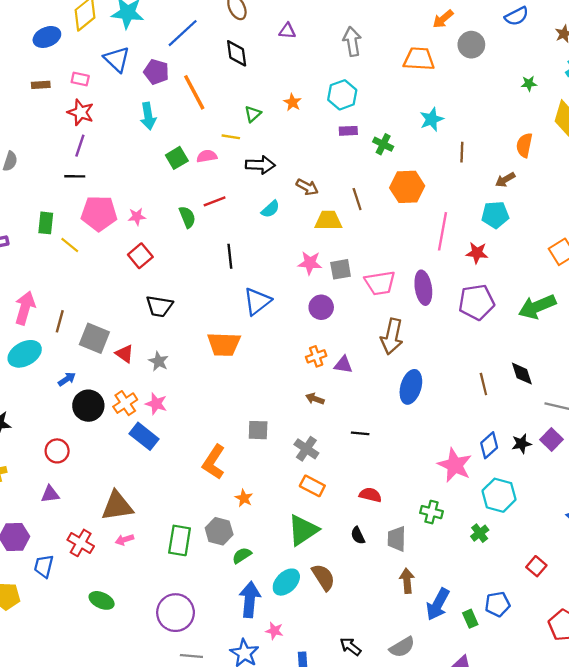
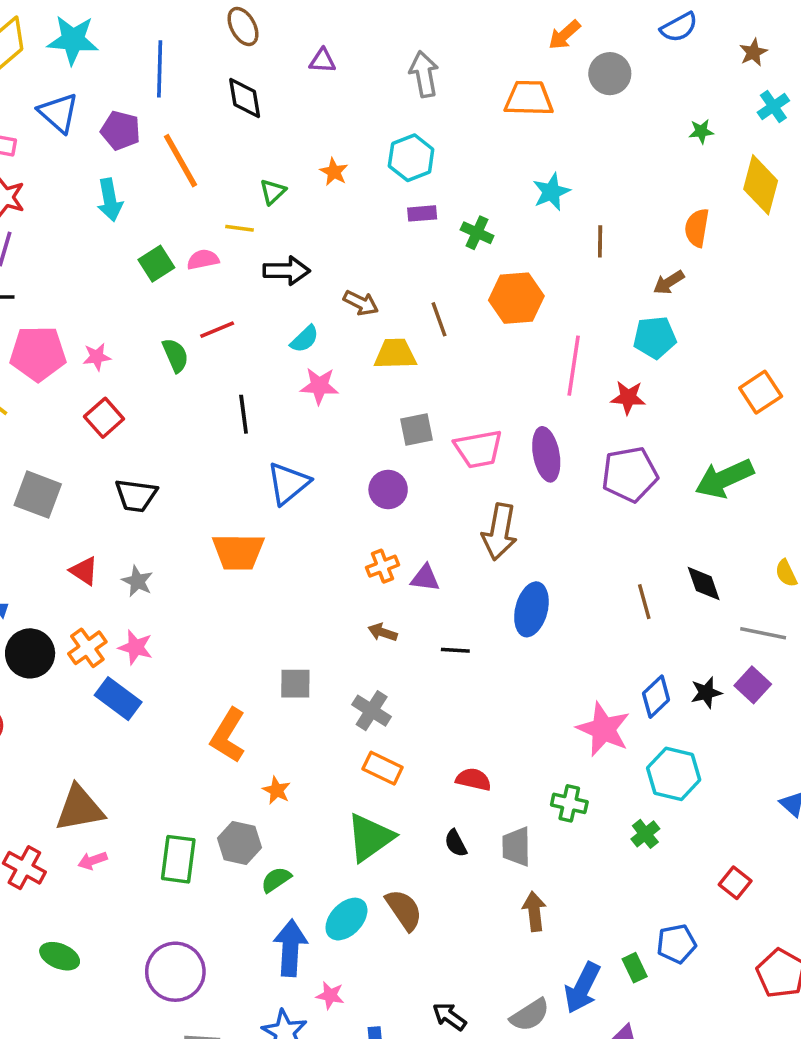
blue line: (183, 33) -> (160, 69), turned -44
pink star: (310, 263) -> (319, 386), moved
gray square: (94, 338) -> (38, 495), moved
black line: (360, 433) -> (455, 650), moved
blue arrow: (438, 604) -> (582, 988), moved

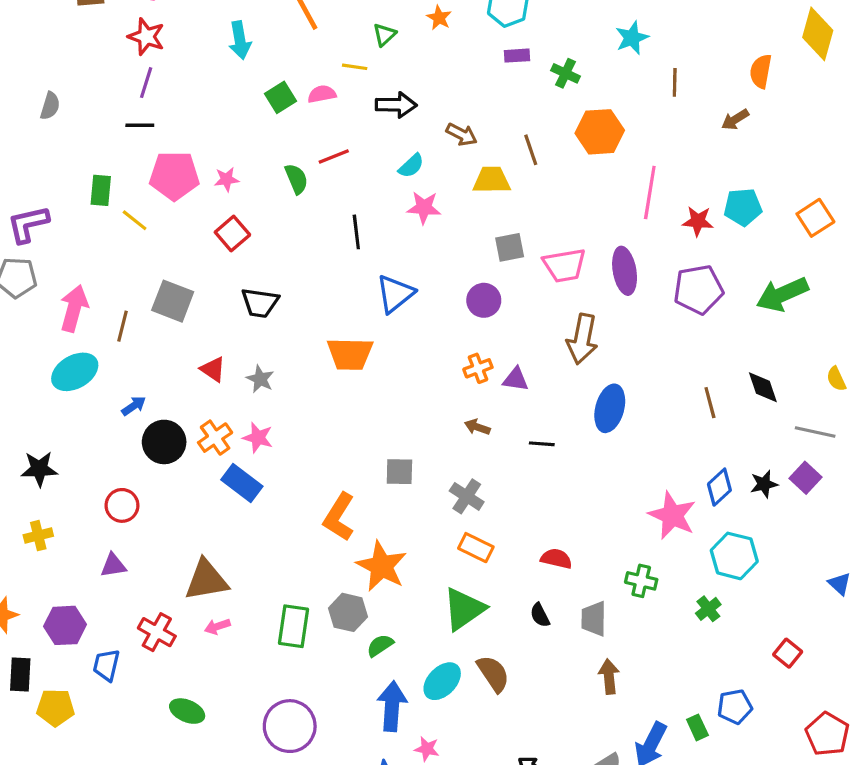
cyan pentagon: (655, 337) -> (743, 207), moved
orange star: (277, 790) -> (382, 566), size x2.0

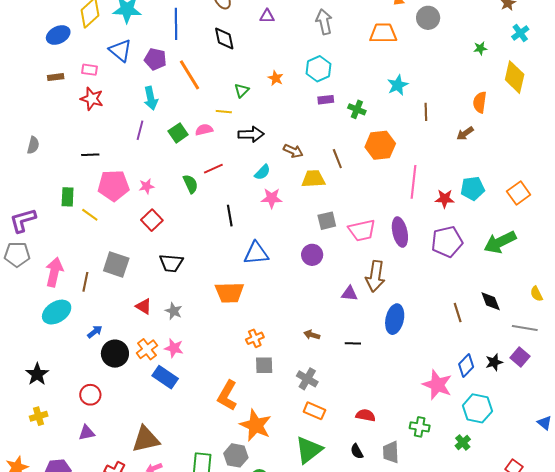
purple line: (146, 83) -> (140, 130), moved
blue triangle: (395, 294) -> (256, 253), turned 36
orange cross: (478, 368) -> (255, 338), moved
purple triangle: (516, 379) -> (349, 293), moved
black star: (39, 469) -> (37, 374), turned -30

